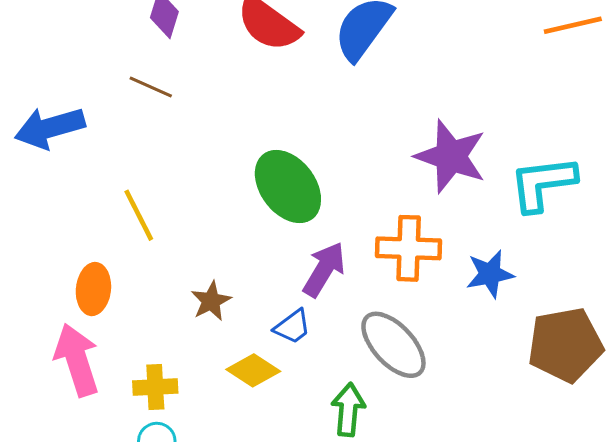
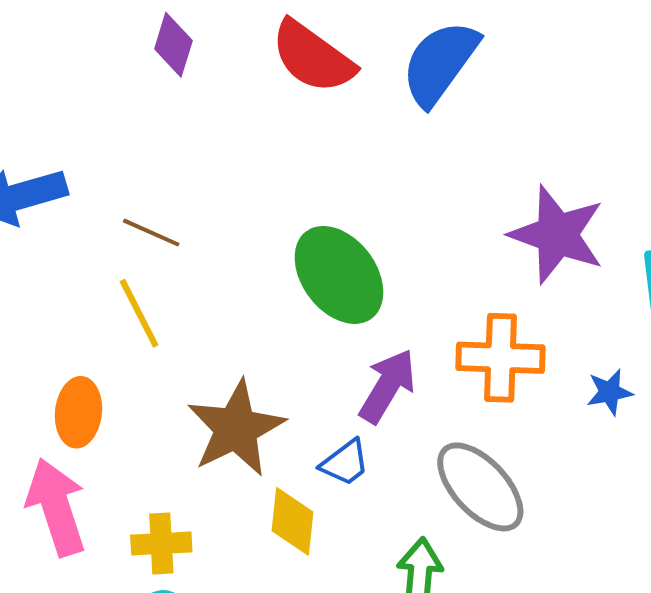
brown line: (151, 87) -> (151, 233), moved
blue star: (490, 274) -> (610, 392), size x0.7
brown star: (211, 301) -> (236, 428), size x1.8
yellow diamond: (253, 370) -> (293, 521), turned 63

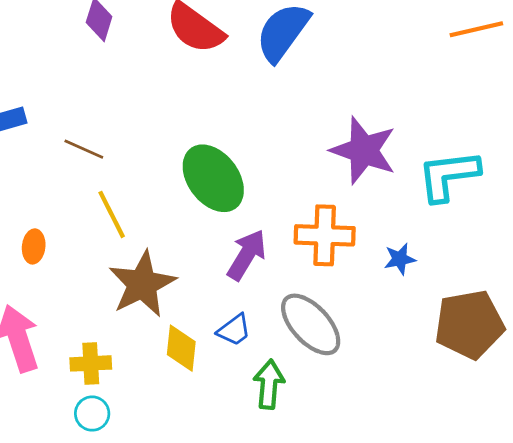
yellow line: (139, 313) -> (112, 214), moved
orange ellipse: (78, 412) -> (34, 246), moved, size x0.7
blue trapezoid: (345, 463) -> (234, 330), moved

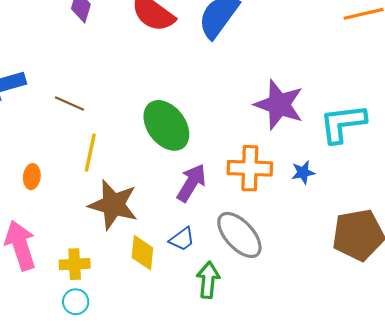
yellow line: (112, 214) -> (90, 153), turned 39
blue star: (400, 259) -> (303, 172), moved
brown star: (142, 284) -> (113, 205), turned -30

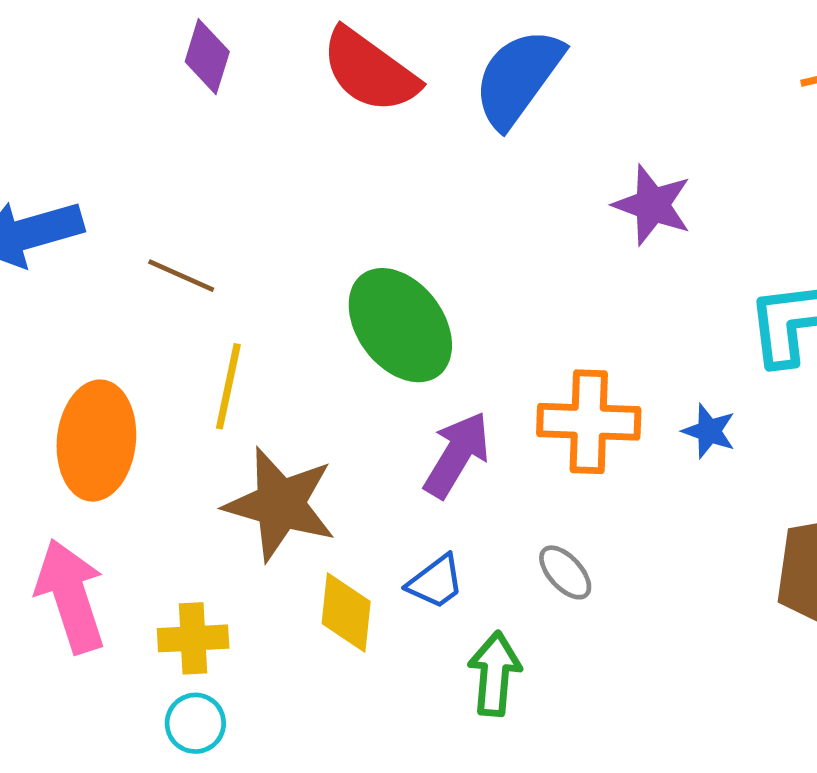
purple star: (279, 105) -> (652, 205), moved, size x0.7
blue star: (303, 172) -> (709, 431), turned 30
orange ellipse: (32, 177) -> (96, 441), size x2.0
gray ellipse: (239, 235) -> (565, 572), size x0.5

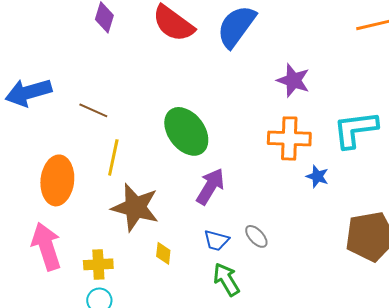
orange cross: (589, 422) -> (289, 138), moved
blue trapezoid: (436, 582) -> (216, 240), moved, turned 52
yellow diamond: (346, 613) -> (163, 253), size x0.7
green arrow: (495, 674) -> (226, 279), turned -36

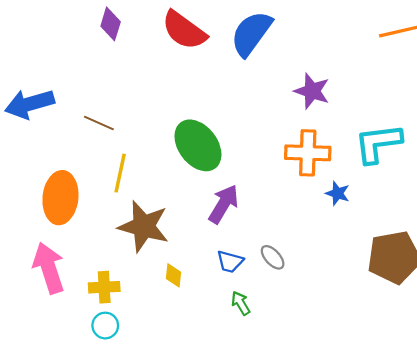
green arrow: (226, 279) -> (241, 303), size x0.7

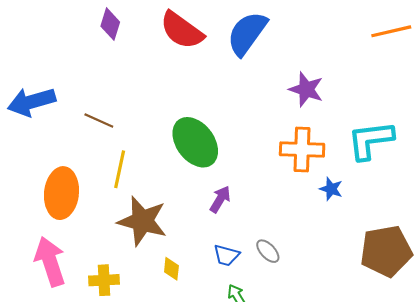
purple arrow: (224, 204) -> (220, 199), size x0.7

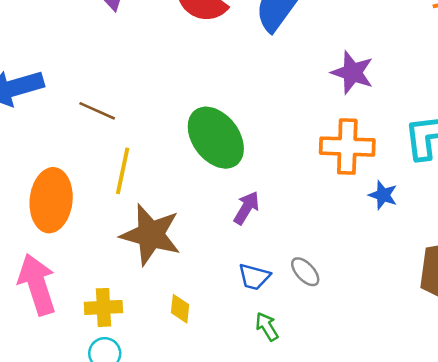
yellow diamond: (171, 269) -> (180, 309), moved

